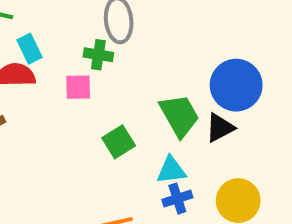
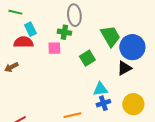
green trapezoid: (179, 116) -> (110, 36), moved
green square: (119, 142) -> (87, 58), moved

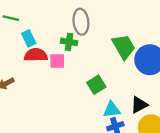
red semicircle: (23, 42) -> (36, 55), moved
green square: (87, 58) -> (96, 85), moved
black triangle: (124, 68) -> (139, 105), moved

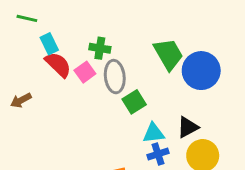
gray ellipse: (81, 22) -> (115, 77), moved
red semicircle: (36, 55) -> (58, 65), turned 45
pink square: (57, 61) -> (85, 72), turned -35

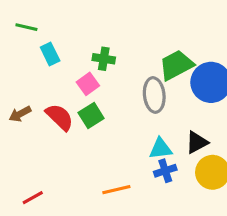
green trapezoid: (168, 54) -> (176, 65), turned -88
red semicircle: (58, 65) -> (60, 117), moved
gray ellipse: (115, 77) -> (154, 95), moved
green square: (134, 102) -> (91, 115), moved

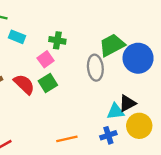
cyan rectangle: (50, 54) -> (17, 37), turned -42
cyan triangle: (160, 149) -> (116, 112), moved
blue cross: (165, 171) -> (108, 135), moved

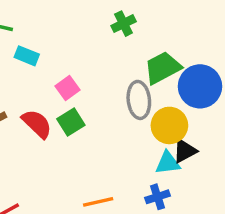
green cross: (57, 40) -> (124, 24), moved, turned -35
yellow circle: (139, 126) -> (169, 125), moved

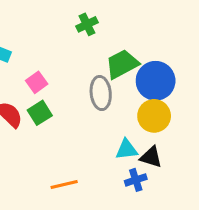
yellow circle: (169, 125) -> (154, 116), moved
black triangle: (185, 151) -> (151, 157), moved, turned 45
blue cross: (158, 197) -> (136, 180), moved

